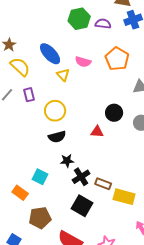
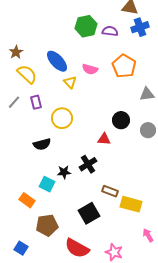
black semicircle: (57, 137) -> (42, 144), moved
black star: (67, 161) -> (64, 172), moved
black cross: (81, 177) -> (88, 164), moved
black square: (82, 206) -> (89, 213), turned 30

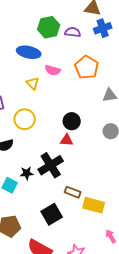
blue ellipse: (57, 61) -> (29, 52), moved, turned -35
black circle: (121, 120) -> (72, 121), moved
black cross: (88, 164) -> (51, 165), size x1.4

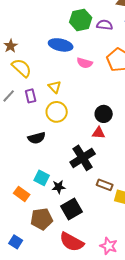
yellow triangle: (33, 83) -> (55, 87), moved
black star: (27, 173) -> (59, 187), moved
black square: (52, 214) -> (72, 209), moved

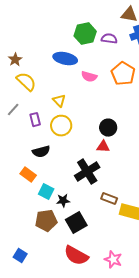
purple rectangle: (31, 96) -> (35, 120), moved
orange rectangle: (22, 194) -> (28, 175), moved
brown pentagon: (42, 219) -> (46, 221), moved

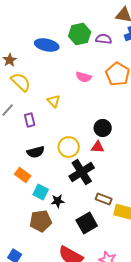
blue ellipse: (65, 59) -> (47, 45), moved
yellow circle: (61, 126) -> (69, 147), moved
black square: (76, 223) -> (87, 223), moved

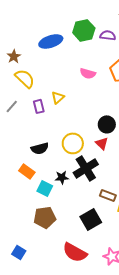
blue ellipse: (47, 45) -> (51, 41), turned -30
yellow triangle: (54, 101) -> (58, 97), turned 32
purple rectangle: (30, 120) -> (39, 106), moved
red triangle: (98, 147) -> (102, 143), turned 40
black star: (58, 201) -> (62, 177), moved

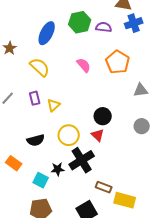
blue ellipse: (51, 41) -> (47, 33), turned -45
pink semicircle: (88, 73) -> (84, 65), turned -147
yellow semicircle: (25, 78) -> (40, 67), moved
yellow triangle: (58, 97) -> (54, 105), moved
orange rectangle: (27, 171) -> (14, 163), moved

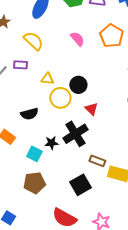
purple rectangle: (35, 98) -> (20, 65), moved, turned -72
yellow triangle: (54, 105) -> (47, 79), turned 48
black circle: (103, 116) -> (78, 85), moved
yellow circle: (69, 135) -> (60, 98), moved

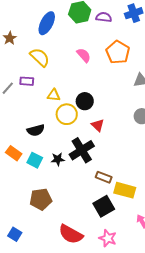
cyan square: (34, 154) -> (35, 160), moved
black square: (80, 185) -> (104, 206), moved

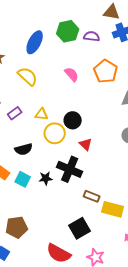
purple rectangle: (27, 81) -> (15, 113), moved, turned -40
black cross: (82, 150) -> (70, 169), turned -35
brown pentagon: (41, 199) -> (17, 227), moved
black square: (104, 206) -> (80, 228), moved

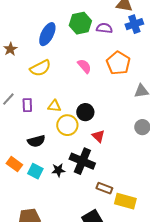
yellow semicircle: (28, 76) -> (40, 68), turned 110
purple rectangle: (15, 113) -> (27, 105), turned -56

